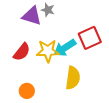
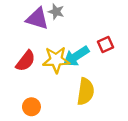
red square: (90, 38) -> (105, 45), size x0.6

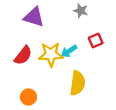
gray star: (56, 12) -> (81, 11), moved
cyan arrow: (76, 56) -> (69, 51), size x0.7

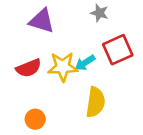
red square: (96, 41) -> (118, 50), size x1.6
red semicircle: (23, 55) -> (29, 68), turned 30

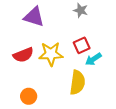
red square: (118, 50) -> (82, 45), moved, size x0.7
cyan arrow: (85, 63) -> (93, 59), moved

